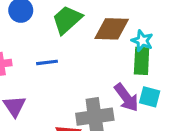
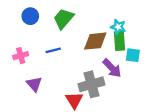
brown diamond: (112, 29) -> (95, 41), moved
cyan square: (150, 97) -> (133, 55), moved

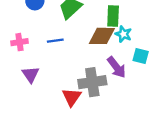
cyan star: (118, 27) -> (123, 34), moved
green rectangle: (119, 41) -> (113, 16), moved

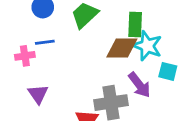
cyan star: (123, 34) -> (147, 46), size x1.5
blue line: (55, 41) -> (45, 42), moved

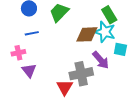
green rectangle: (135, 24) -> (109, 15), moved, turned -30
pink cross: (25, 56) -> (18, 53), moved

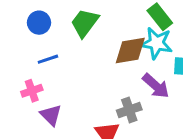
gray cross: (81, 74) -> (129, 110), size x0.7

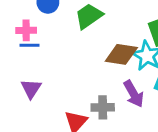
blue line: (48, 59) -> (29, 45), moved
pink cross: (32, 91) -> (26, 30), moved

